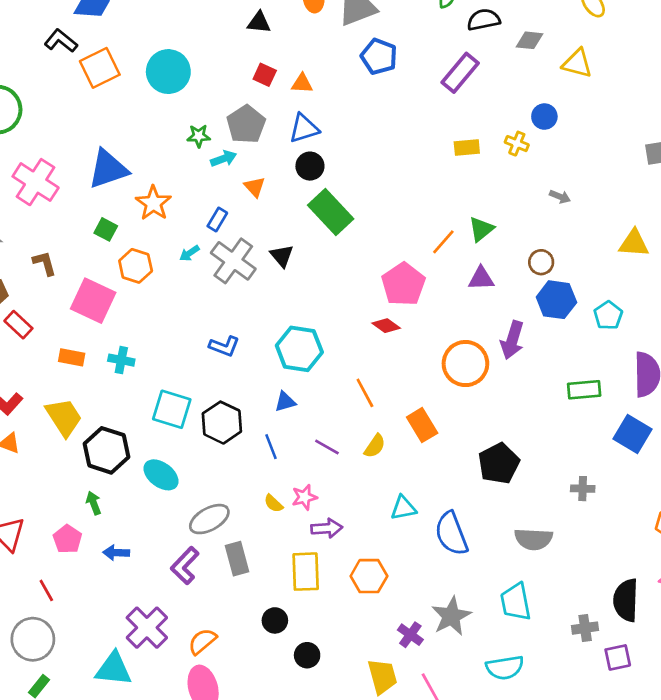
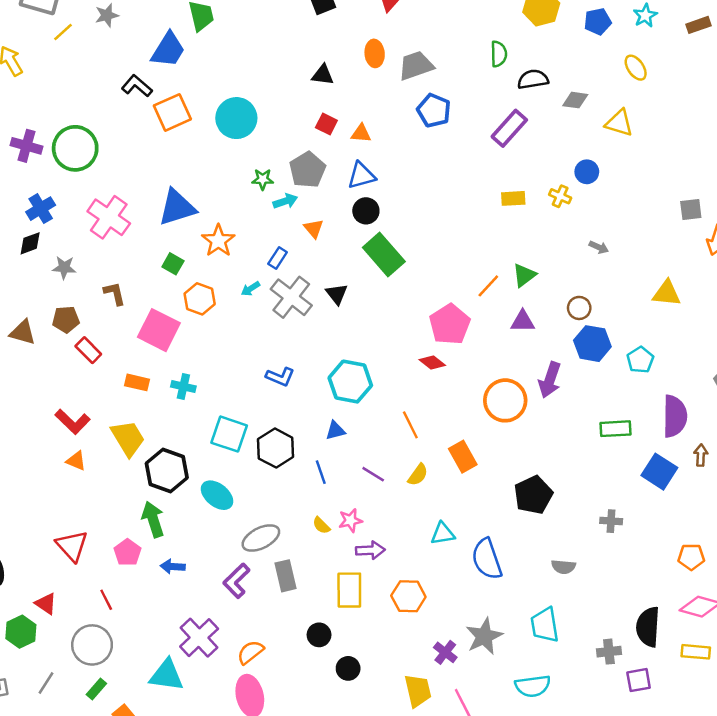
green arrow: (94, 503) -> (153, 519), size x1.6
gray semicircle: (533, 539) -> (563, 567), size x0.7

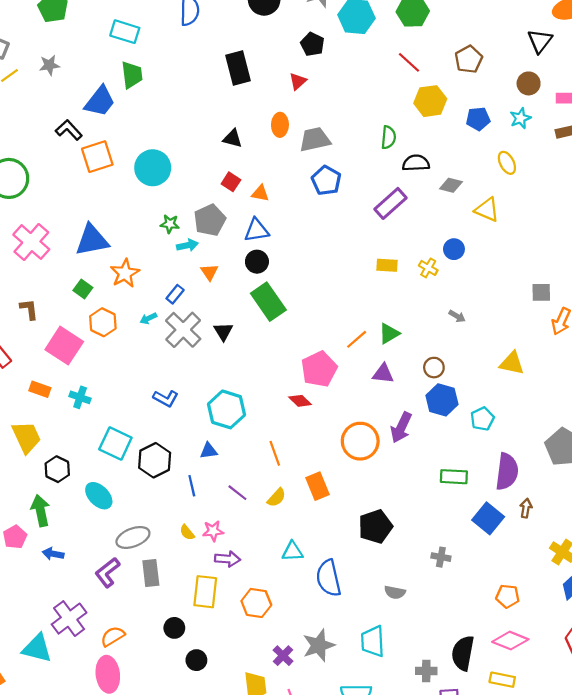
black hexagon: (167, 470) -> (57, 469), size x0.7

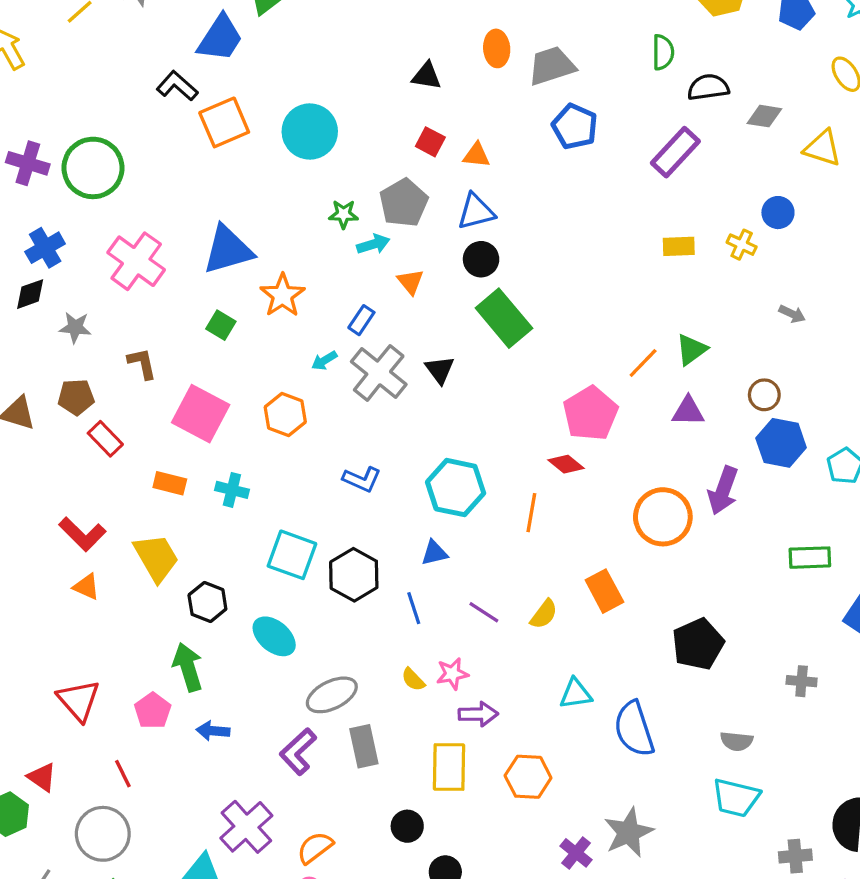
orange hexagon: (103, 322) -> (285, 415), moved
orange line: (275, 453) -> (531, 513), moved, turned 35
cyan trapezoid: (373, 641) -> (736, 798), moved, turned -68

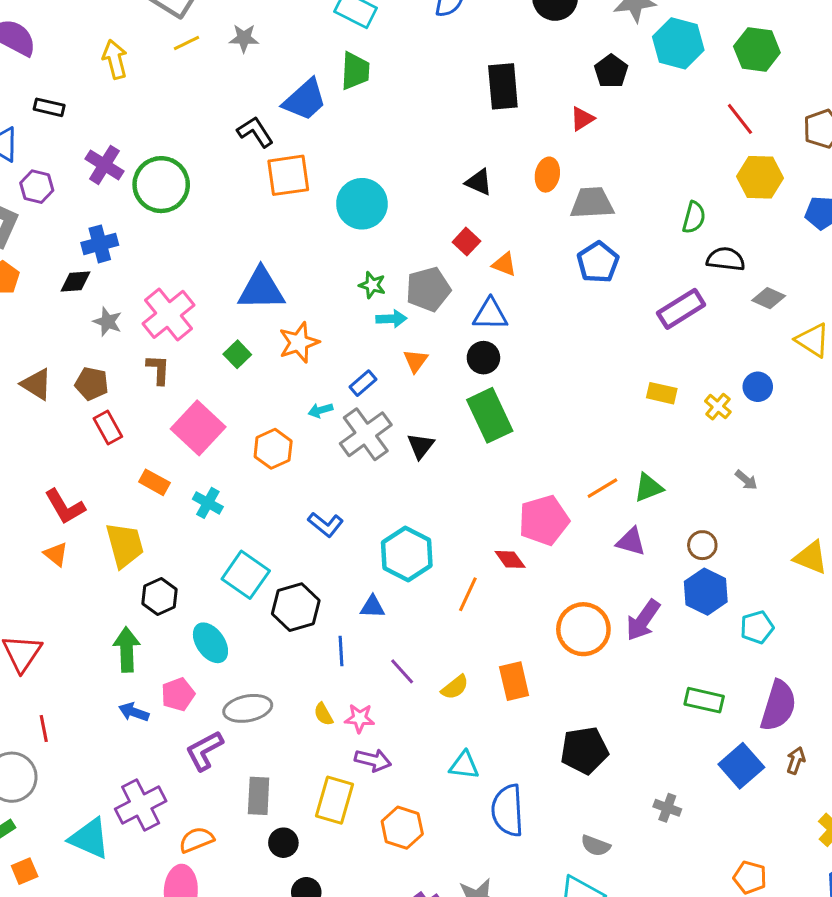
pink cross: (136, 261) -> (168, 314), moved
pink pentagon: (153, 711) -> (178, 694), moved
gray rectangle: (364, 746) -> (259, 796), moved

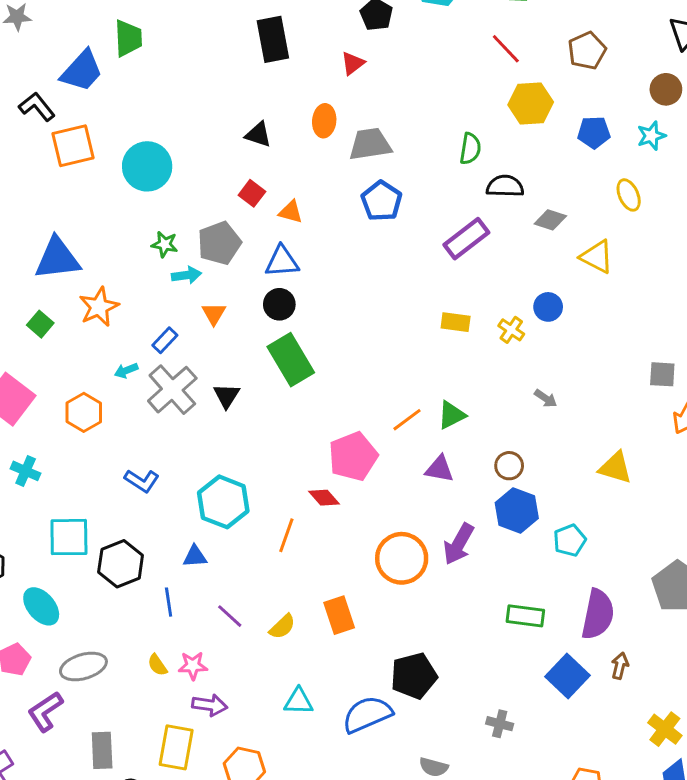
cyan square: (246, 575) -> (69, 537), turned -30
blue semicircle: (508, 810) -> (367, 714), moved, turned 75

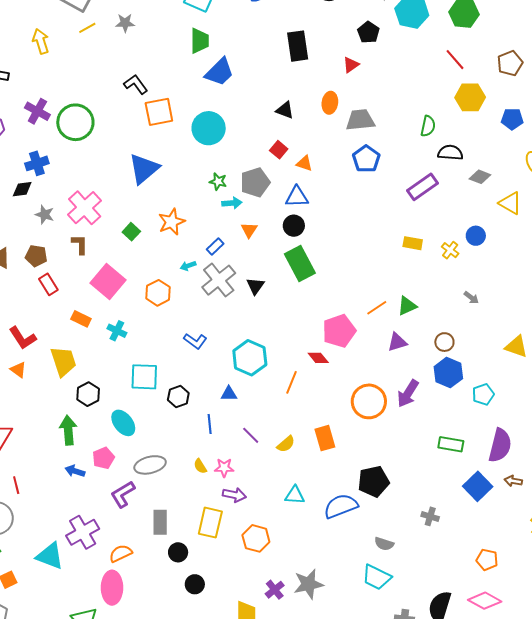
blue trapezoid: (82, 71) -> (219, 72), moved
blue triangle: (57, 259) -> (144, 169), moved, turned -36
purple triangle: (439, 469) -> (397, 342), turned -30
black hexagon: (121, 564) -> (178, 397), size x0.7
brown arrow: (620, 666) -> (513, 481), turned -96

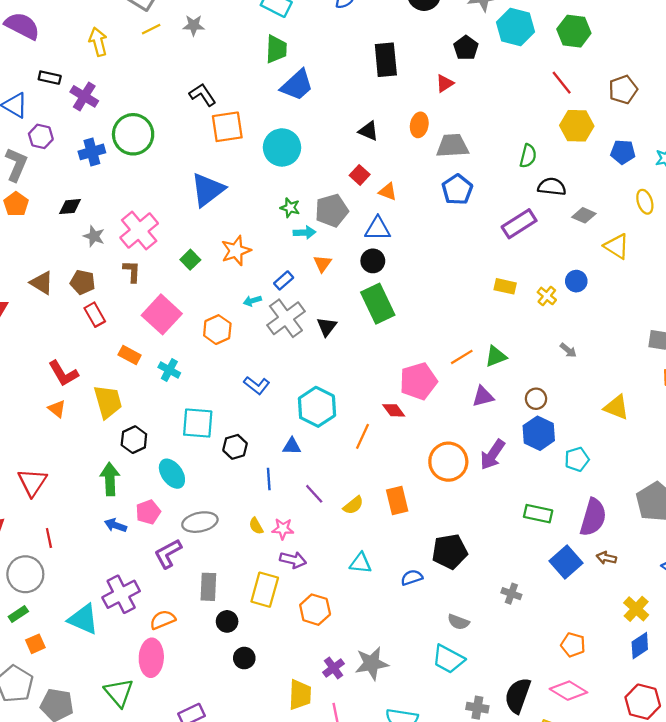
purple cross: (37, 111) -> (84, 96), moved
blue cross: (37, 163) -> (92, 152), moved
blue semicircle: (341, 506) -> (412, 578), size x0.6

